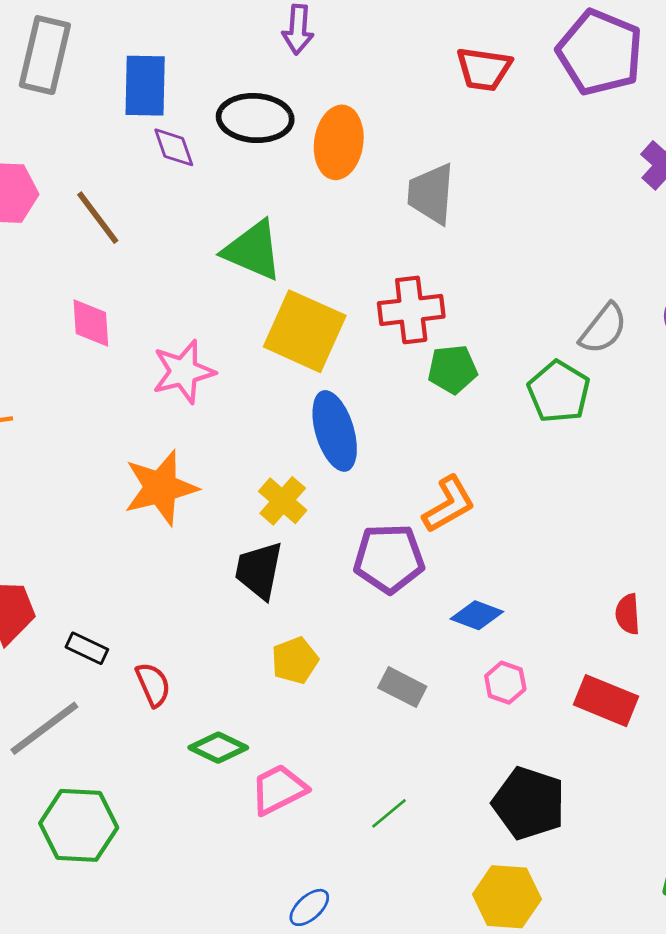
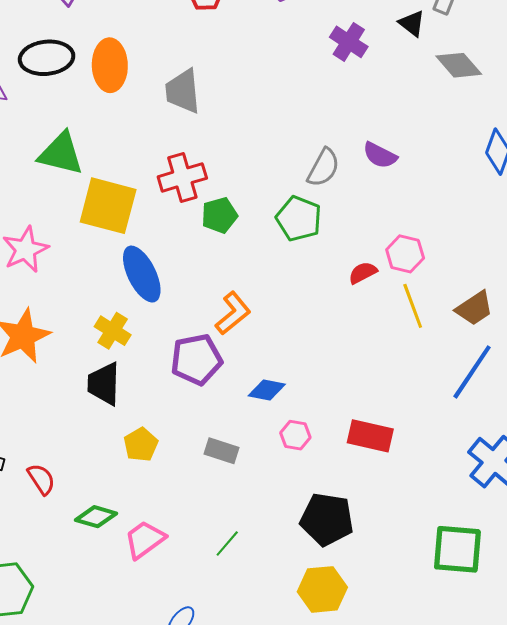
red semicircle: (628, 614) -> (363, 273), moved, turned 76

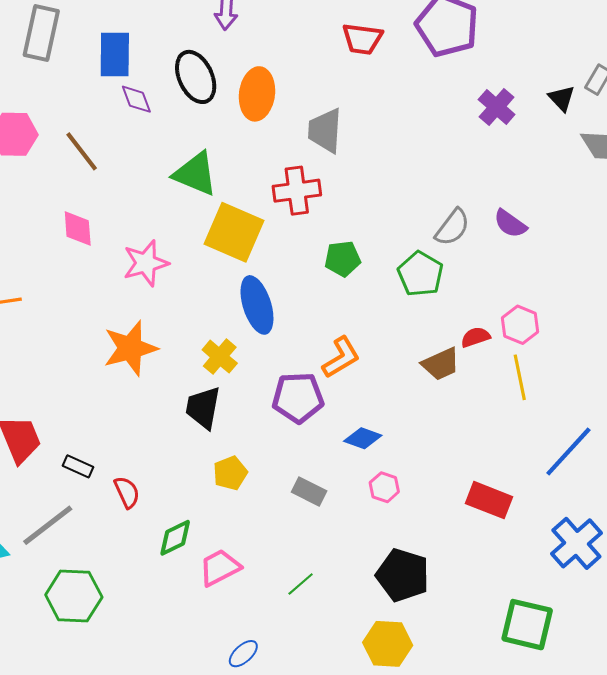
black ellipse: (47, 58) -> (196, 77), turned 63
red cross: (182, 177) -> (297, 191), moved
brown trapezoid: (474, 308) -> (441, 364), moved
red rectangle: (370, 436) -> (489, 500), moved
green diamond: (96, 517) -> (175, 538), turned -51

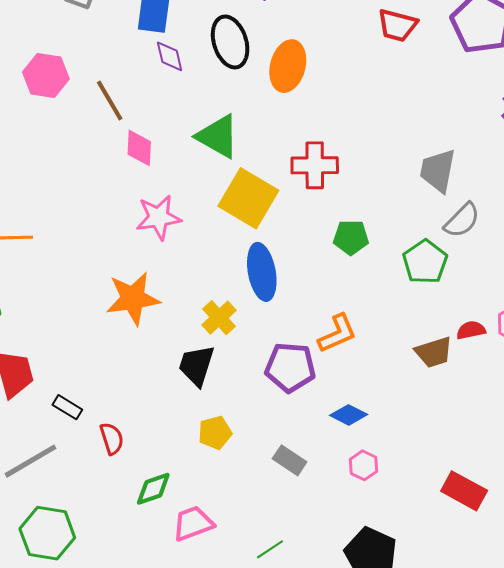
gray trapezoid: (325, 131) -> (438, 171), moved
pink diamond: (78, 229) -> (139, 148), moved

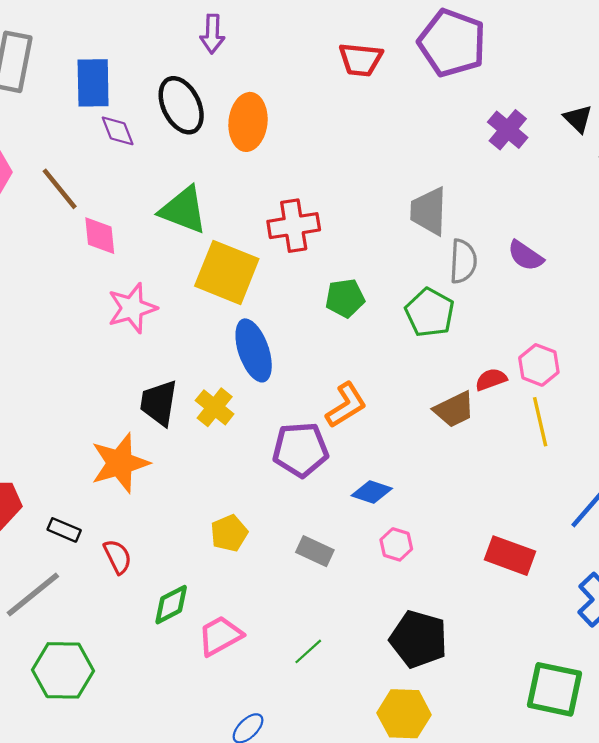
gray semicircle: (462, 220) -> (463, 261), turned -33
orange star: (133, 298) -> (120, 463), moved
black trapezoid: (196, 365) -> (159, 403), moved

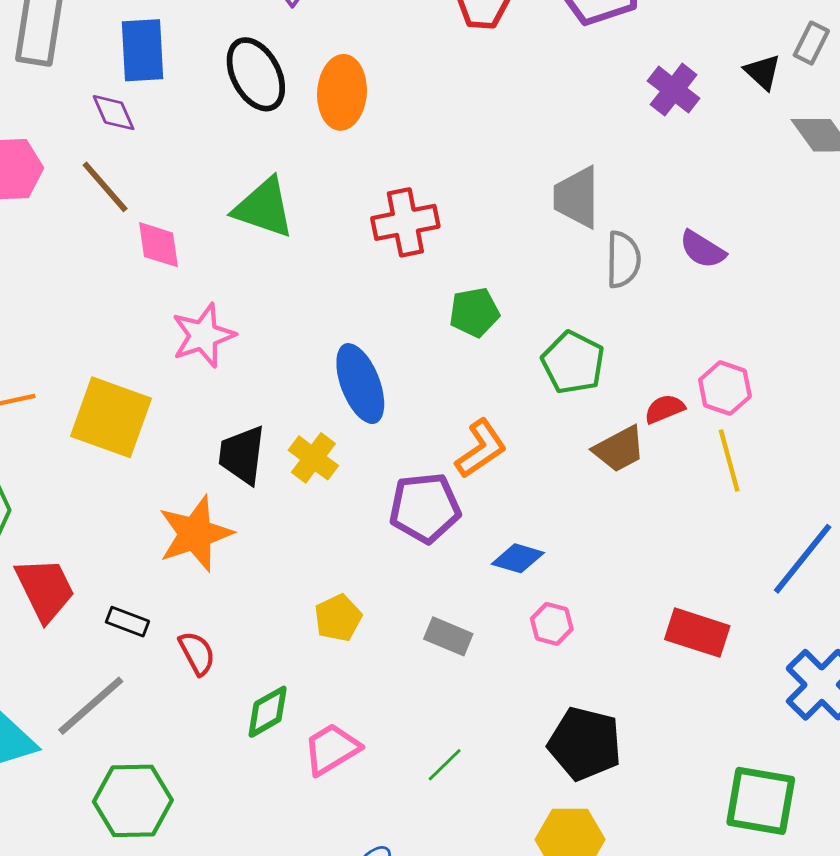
purple diamond: (118, 131) -> (114, 113), moved
yellow square: (227, 272) -> (111, 417), moved
green pentagon: (430, 313) -> (573, 363), moved

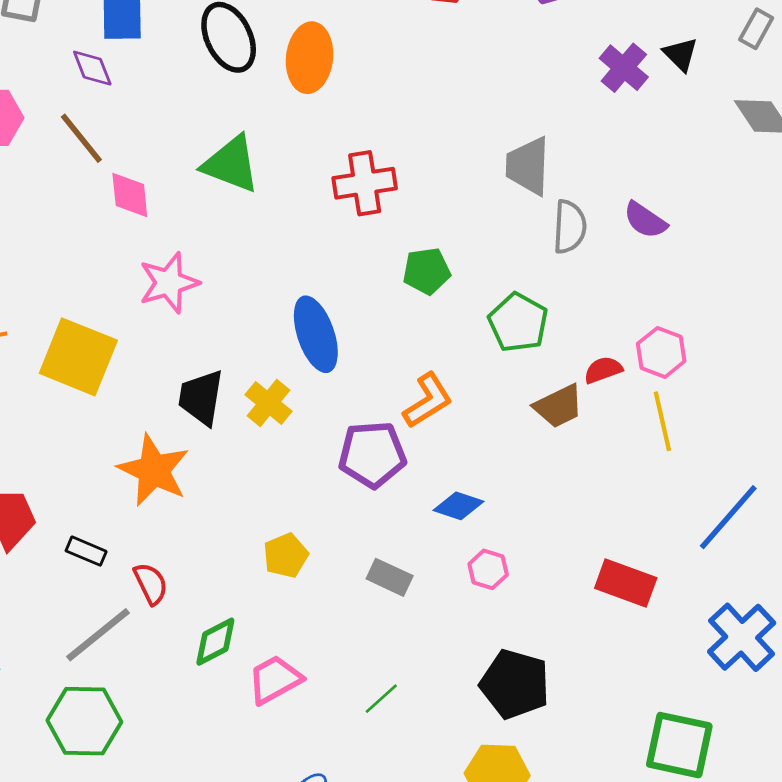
black triangle: (763, 72) -> (681, 54), moved
orange star: (195, 534) -> (154, 470), turned -30
gray line: (91, 706) -> (98, 635), moved

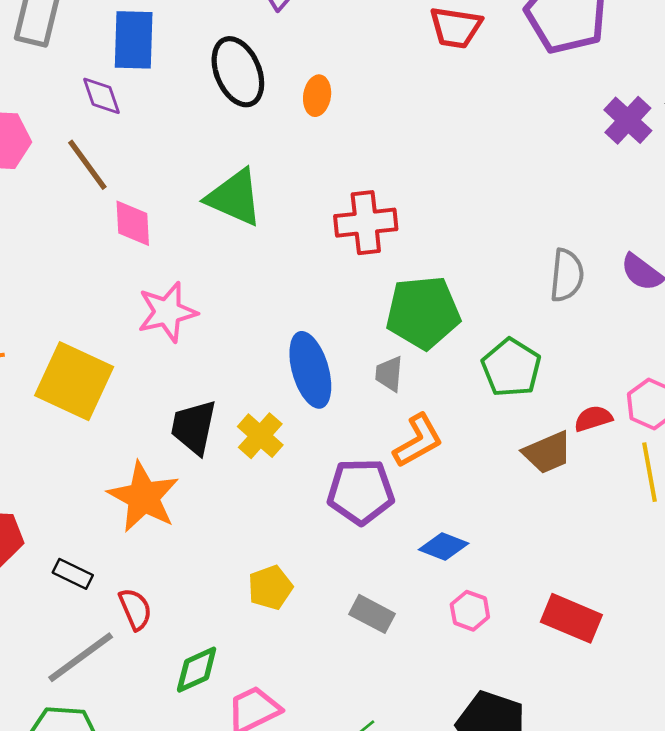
orange ellipse: (310, 58) -> (317, 96), size x0.6
gray trapezoid: (528, 166) -> (389, 374), moved, size x0.6
green pentagon: (427, 271) -> (423, 312), size x1.6
red rectangle: (626, 583) -> (571, 618), moved

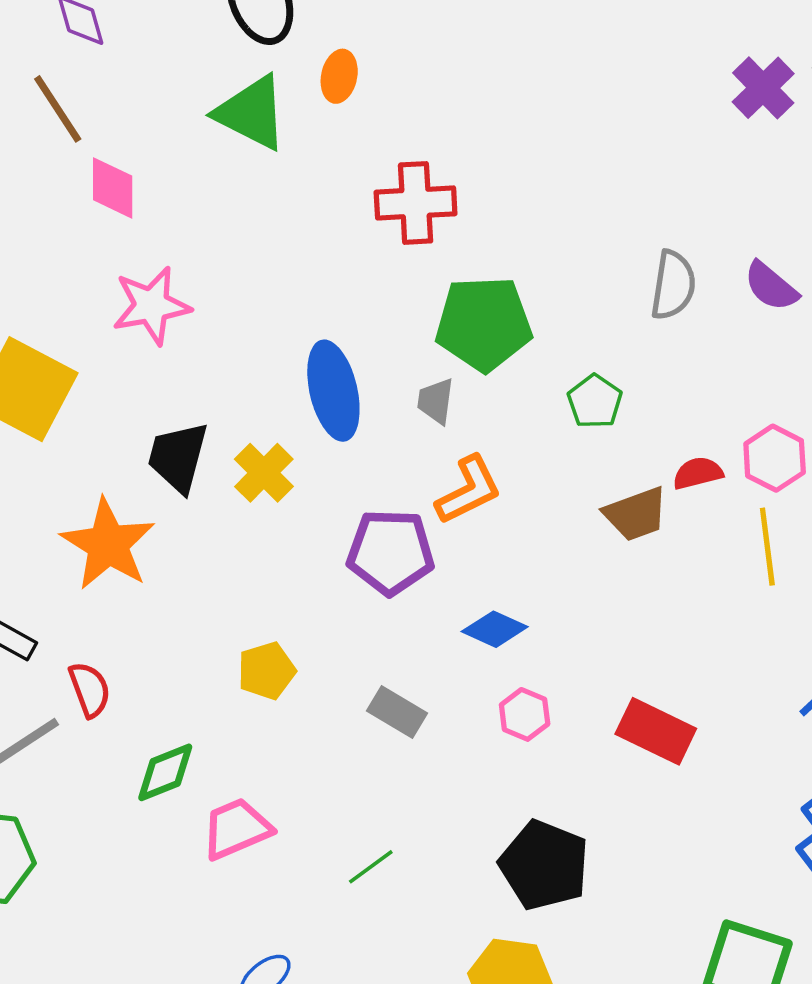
orange ellipse: (317, 96) -> (339, 76), moved
green triangle: (234, 197) -> (251, 113), moved
green pentagon: (511, 368) -> (595, 401), size x0.7

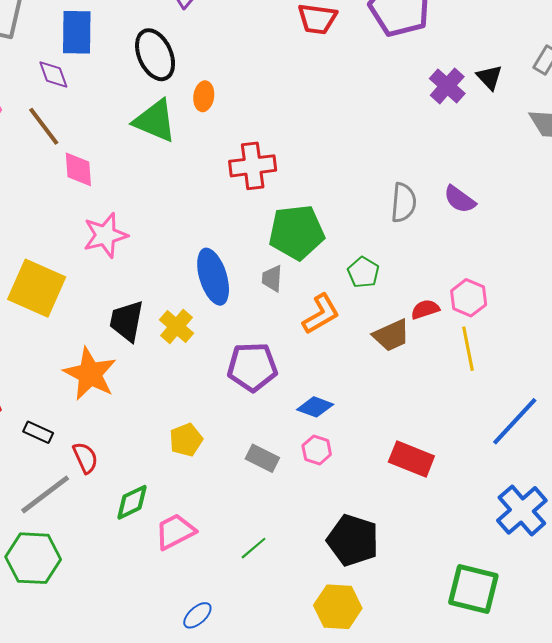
orange L-shape: (469, 490) -> (321, 314), moved
pink hexagon: (525, 714) -> (317, 450), moved

